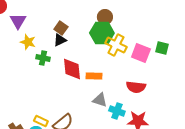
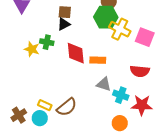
brown square: (61, 28) -> (65, 12), turned -32
yellow star: (28, 42) -> (32, 49), moved

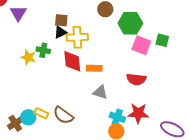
green hexagon: (106, 17) -> (130, 23), moved
yellow cross: (120, 29) -> (77, 37), moved, turned -30
cyan cross: (121, 95) -> (117, 117), moved
brown semicircle: (67, 107) -> (63, 115), turned 75
cyan circle: (40, 118) -> (28, 117), moved

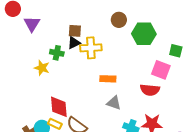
pink square: (141, 45) -> (161, 70), moved
green cross: (43, 50) -> (57, 53), moved
red diamond: (72, 61) -> (59, 107), moved

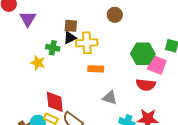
green hexagon: (144, 34) -> (143, 54), moved
orange rectangle: (108, 79) -> (96, 69), moved

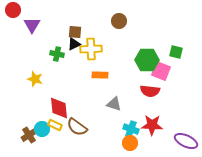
yellow star: (38, 63) -> (35, 79), moved

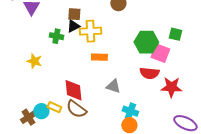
red diamond: (59, 108) -> (73, 90), moved
red star: (152, 125) -> (171, 87), moved

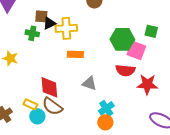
brown square: (74, 14) -> (41, 16), moved
cyan circle: (41, 111) -> (37, 116), moved
cyan cross: (130, 111) -> (106, 108), turned 35

